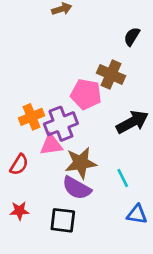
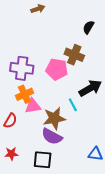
orange cross: (31, 117) -> (25, 94), moved
purple cross: (61, 124) -> (22, 68), moved, turned 30
cyan line: (123, 178) -> (73, 105), moved

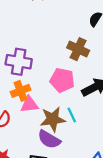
pink pentagon: (57, 69) -> (62, 80), moved
cyan line: (73, 105) -> (72, 115), moved

